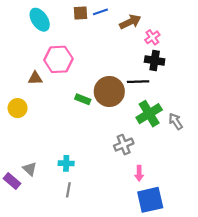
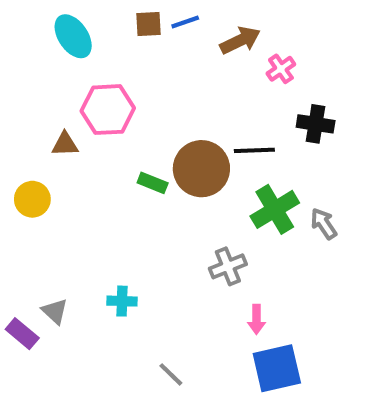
black cross: (155, 61) -> (316, 124), moved
gray line: (68, 190) -> (171, 374), moved, turned -56

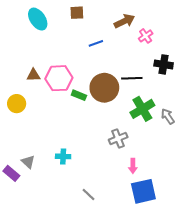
blue line: (185, 22) -> (96, 43), moved
pink hexagon: (108, 110) -> (59, 78), moved

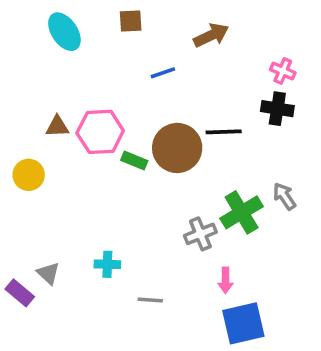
pink cross: (146, 36) -> (283, 71), moved, turned -32
green cross: (142, 109) -> (242, 212), moved
gray line: (88, 195) -> (150, 300), moved, turned -40

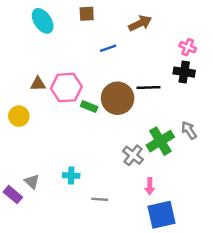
gray cross: (200, 234) -> (133, 155), turned -30

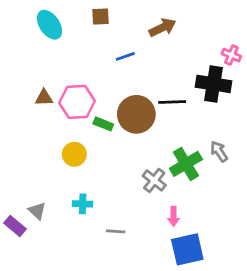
pink cross: (188, 47) -> (231, 55), moved
black cross: (184, 72) -> (213, 84), size x1.4
yellow circle: (19, 116) -> (74, 154), moved

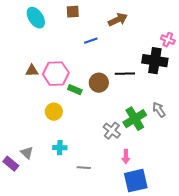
brown circle: (136, 114) -> (99, 83), size x0.7

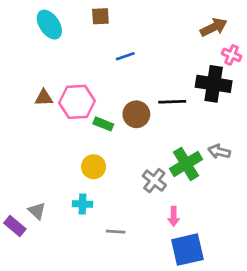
brown arrow: (118, 20) -> (214, 27), moved
gray arrow: (159, 110) -> (219, 152), turned -42
yellow circle: (54, 112) -> (94, 167), moved

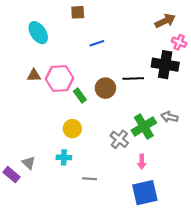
cyan ellipse: (49, 25) -> (38, 33), moved
green rectangle: (103, 124) -> (80, 96), turned 32
pink arrow: (174, 216) -> (142, 162), moved

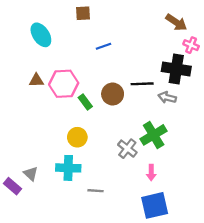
brown arrow: (165, 21) -> (176, 22), turned 60
gray arrow: (169, 117) -> (167, 97), moved
cyan cross: (64, 157) -> (68, 168), size x1.5

